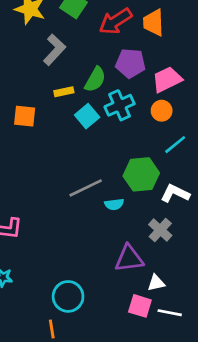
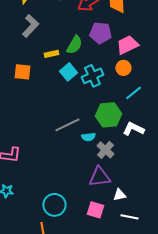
gray L-shape: (54, 50) -> (30, 26), moved
cyan cross: (120, 105) -> (92, 76), moved
gray cross: (160, 230) -> (105, 150), moved
pink square: (140, 306) -> (95, 210), moved

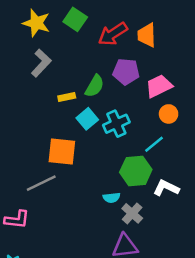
orange circle: (123, 68) -> (169, 114), moved
orange square: (22, 72) -> (62, 152), moved, size x1.4
cyan line: (133, 93) -> (154, 144), moved
gray line: (67, 125) -> (41, 183), moved

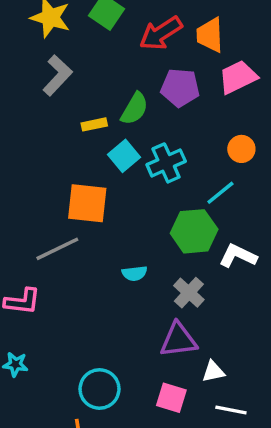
pink trapezoid: (159, 86) -> (238, 77), moved
cyan semicircle: (112, 198) -> (135, 273), moved

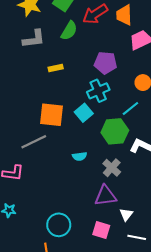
gray L-shape: (57, 75) -> (34, 39), turned 40
purple pentagon: (180, 88) -> (105, 63), moved
green semicircle: (135, 109) -> (69, 31), moved
cyan square: (124, 156) -> (84, 113), moved
white triangle: (213, 371) -> (126, 214), turned -40

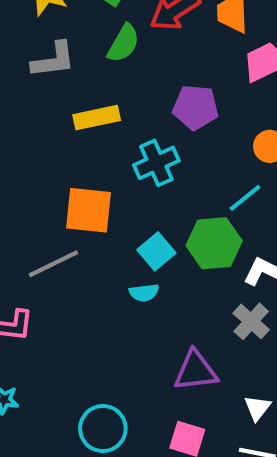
yellow rectangle: (56, 68) -> (97, 118), size x1.5
cyan cross: (98, 91) -> (156, 163), moved
cyan square: (84, 113) -> (156, 251), moved
gray cross: (112, 168) -> (251, 321), moved
white triangle: (126, 214) -> (257, 408), moved

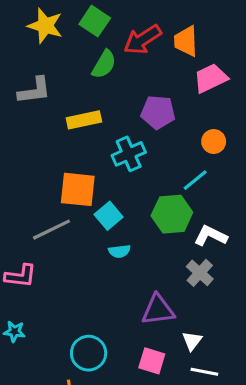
gray L-shape: (53, 60) -> (34, 91), moved
cyan square: (156, 251) -> (109, 216), moved
white triangle: (257, 408) -> (192, 341), moved

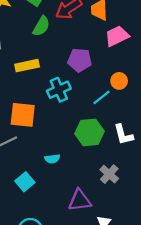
cyan line: (195, 180) -> (102, 97), moved
cyan square: (109, 216) -> (25, 182), moved
white L-shape: (211, 236) -> (123, 135), moved, turned -130

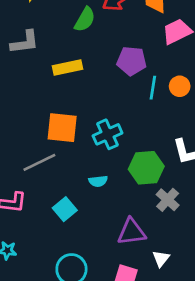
cyan cross: (59, 90) -> (108, 134), moved
cyan line: (102, 97) -> (153, 88), moved, turned -42
green hexagon: (90, 132) -> (146, 168), moved

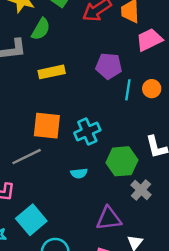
green semicircle: (85, 19) -> (41, 29), moved
cyan square: (65, 209) -> (31, 220), moved, size x1.4

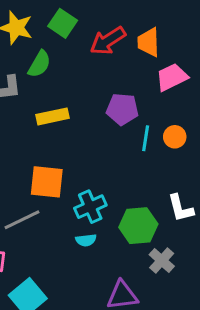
cyan cross: (87, 132) -> (90, 207), moved

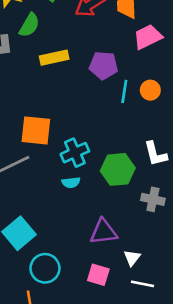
yellow rectangle: (53, 116) -> (54, 58), moved
gray cross: (162, 260) -> (153, 199), moved, turned -30

